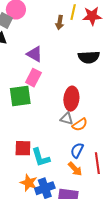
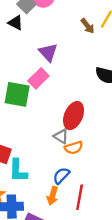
brown arrow: (60, 22) -> (88, 26), turned -64
orange arrow: (75, 169) -> (52, 196), turned 42

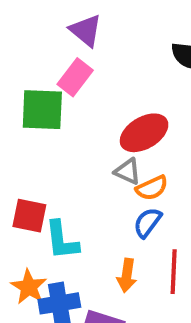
red ellipse: (74, 116) -> (144, 133), turned 44
blue semicircle: (61, 176) -> (147, 223), moved

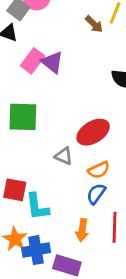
pink rectangle: (75, 77) -> (33, 61), moved
gray triangle: (127, 171) -> (64, 156), moved

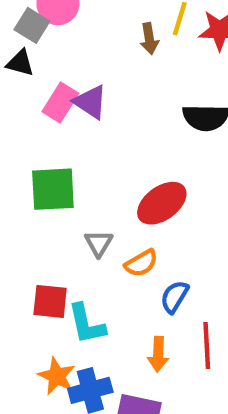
brown arrow: (94, 24) -> (149, 39), turned 42
gray triangle: (64, 156) -> (99, 243), moved, turned 42
orange semicircle: (99, 170) -> (141, 263), moved

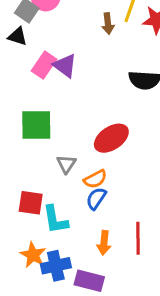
blue semicircle: (174, 297) -> (96, 198), moved

